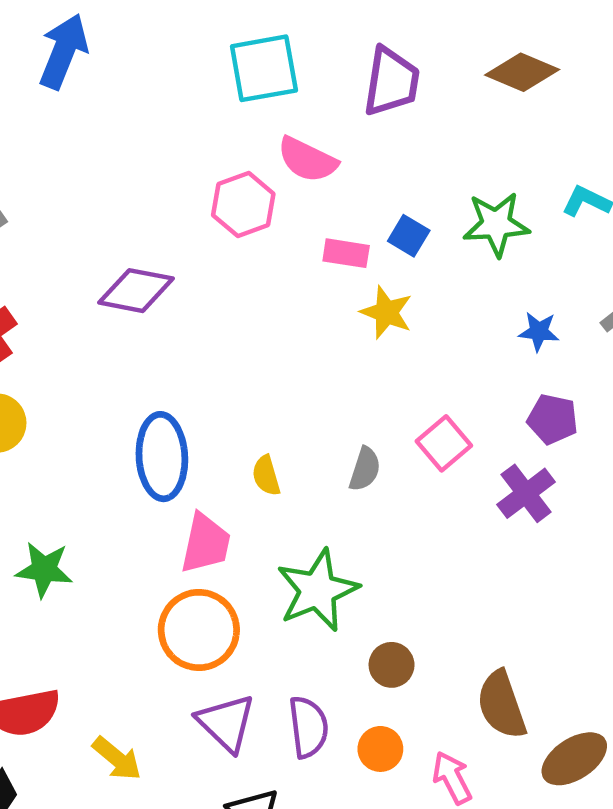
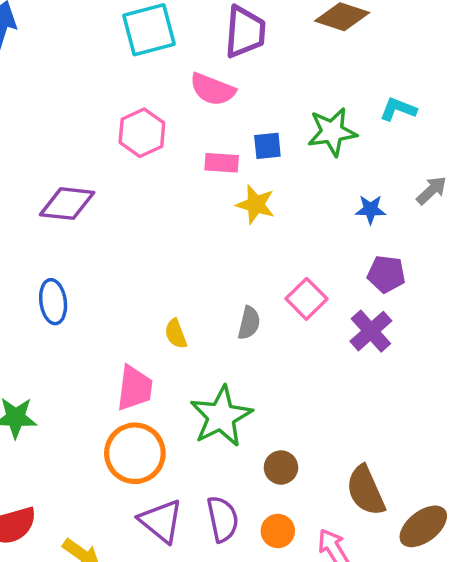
pink semicircle: (307, 160) -> (213, 89), moved
blue square: (409, 236) -> (267, 146), turned -32
blue ellipse: (162, 457) -> (53, 302), moved, size x0.7

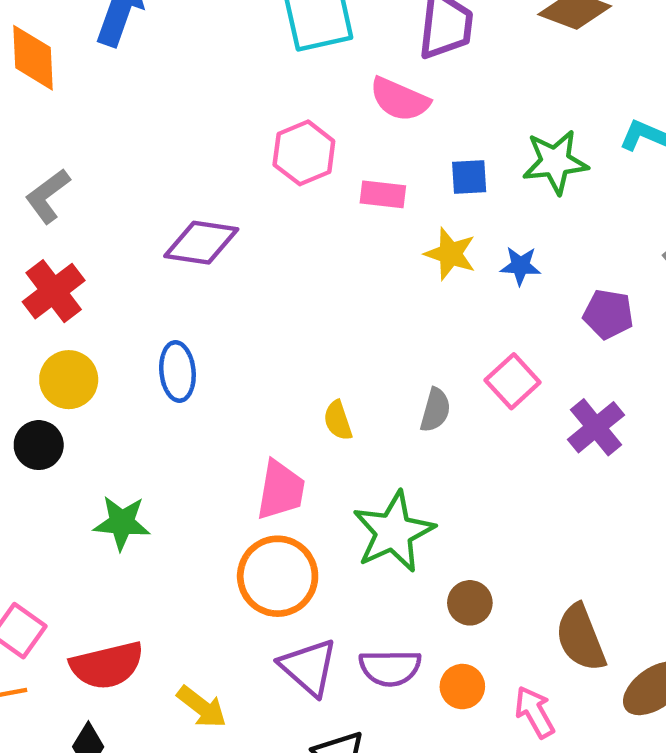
pink rectangle: (222, 163) -> (383, 194), moved
blue star: (371, 209) -> (520, 266), moved
purple pentagon: (386, 274) -> (608, 314), moved
purple semicircle: (223, 519) -> (390, 668), turned 99

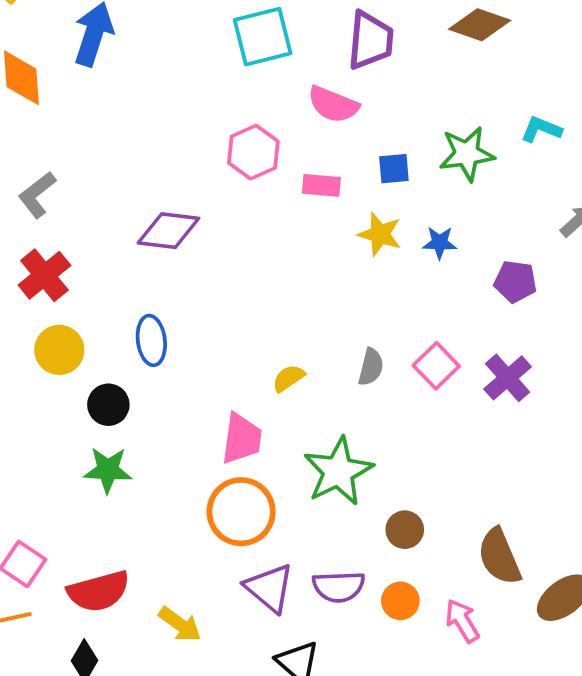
pink square: (513, 381) -> (436, 366), moved
yellow semicircle: (338, 420) -> (288, 378), turned 76
black circle: (39, 445) -> (108, 405), moved

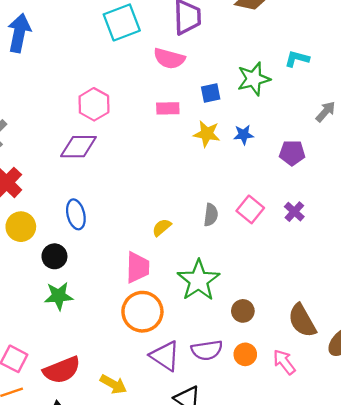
pink hexagon: (253, 152) -> (94, 104), moved
purple cross: (508, 378) -> (294, 212), size x0.7

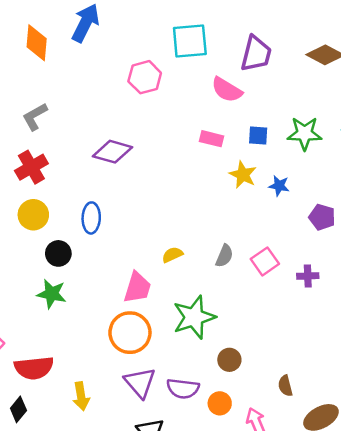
pink hexagon: (94, 104) -> (145, 77), moved
purple cross: (294, 212) -> (308, 276), turned 30
brown semicircle: (302, 321) -> (285, 386), size x0.6
yellow arrow: (113, 384) -> (81, 396), turned 36

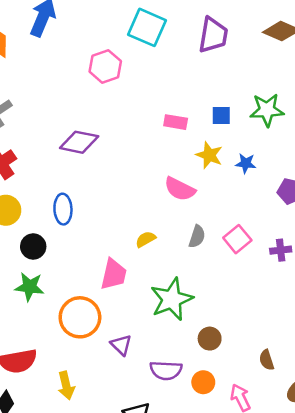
cyan square: (190, 41) -> (147, 27), turned 33
pink semicircle: (227, 90) -> (180, 189), moved
orange circle: (130, 333) -> (80, 317), moved
purple triangle: (140, 383) -> (121, 345), moved, size x0.7

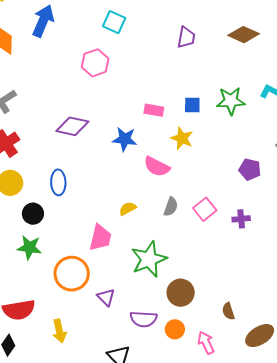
cyan square: (147, 27) -> (114, 22), moved, size x0.7
purple trapezoid: (213, 35) -> (186, 37), size x0.7
blue star: (246, 163) -> (125, 139), moved, size x1.4
brown circle: (210, 339) -> (181, 293), size x1.4

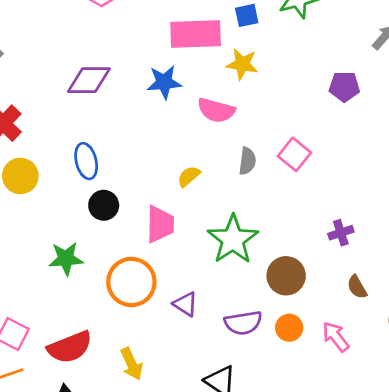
pink rectangle: (154, 110) -> (196, 34), size x1.8
black circle: (33, 214) -> (104, 205), moved
purple cross: (241, 219) -> (341, 233), moved

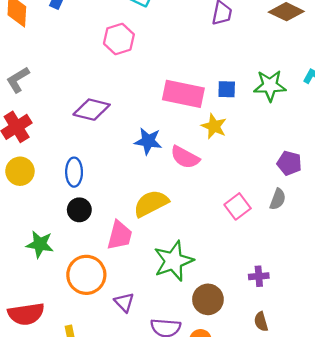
blue star: (164, 82) -> (148, 141), moved
gray semicircle: (247, 161) -> (278, 199), moved
yellow semicircle: (189, 176) -> (151, 203), size x1.8

